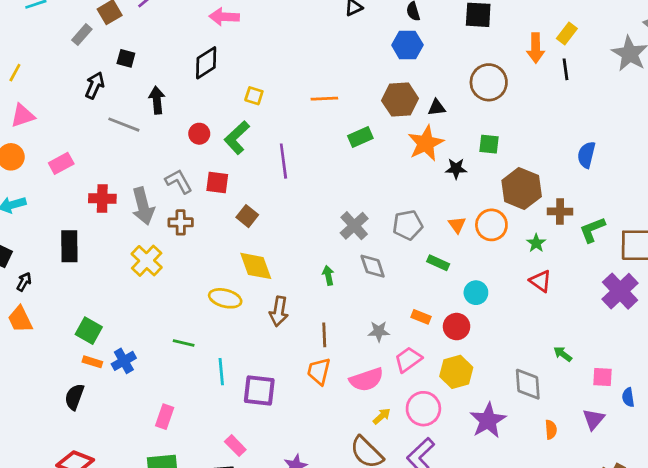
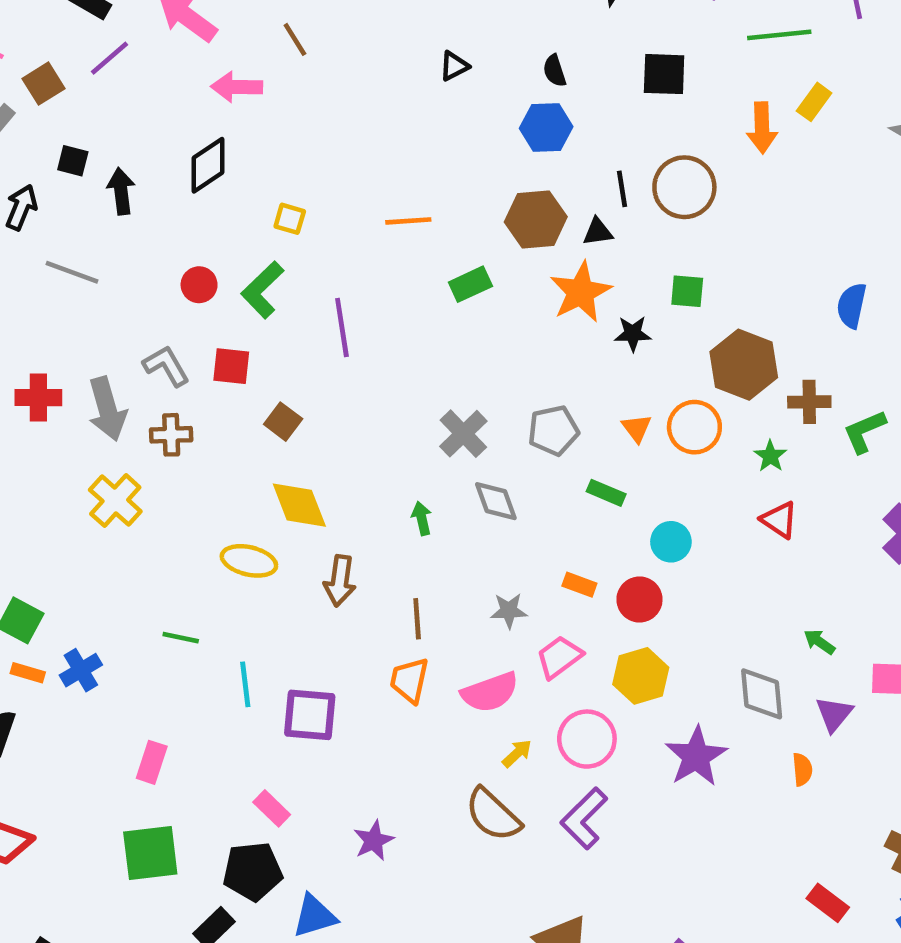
black line: (566, 69) -> (622, 189), moved
black arrow: (157, 100) -> (121, 191), moved
purple triangle: (594, 419) -> (834, 714), moved

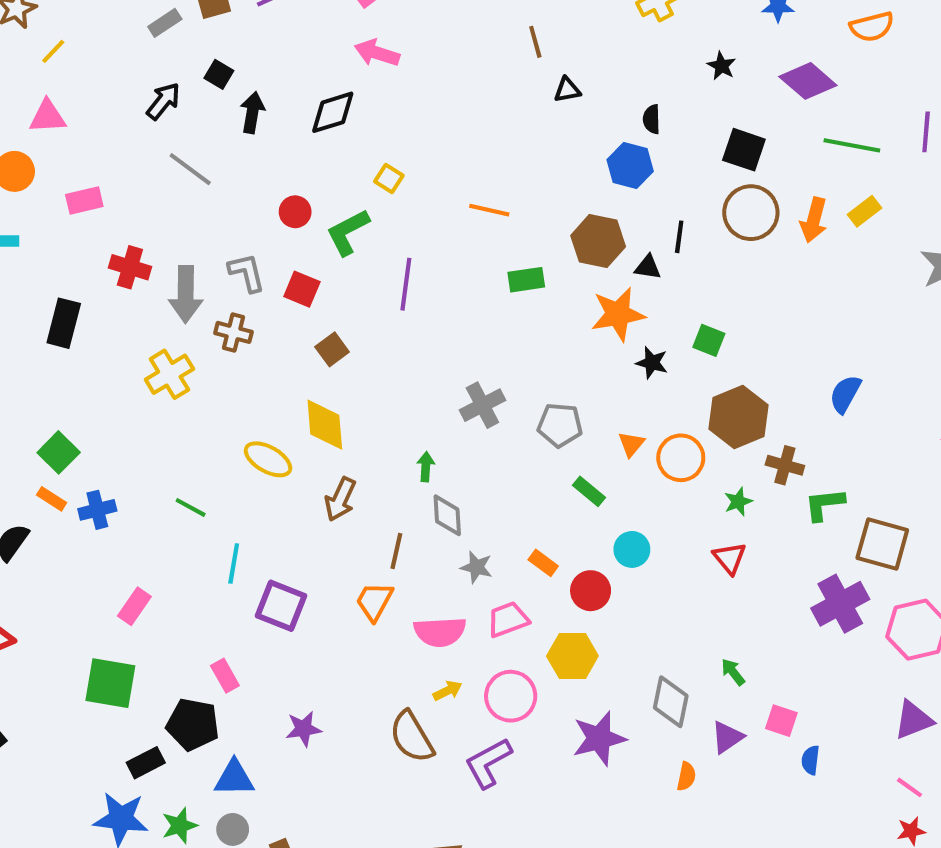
brown line: (295, 39) -> (535, 42), moved
brown circle: (684, 187) -> (751, 213), moved
gray diamond: (496, 501) -> (447, 515), moved

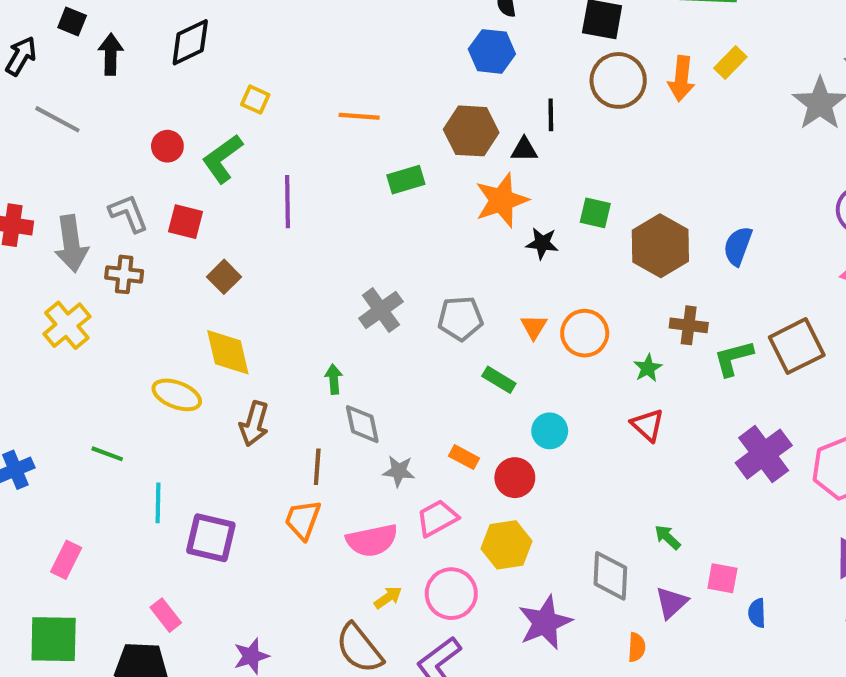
brown hexagon: (739, 417) -> (660, 246), moved
brown square: (882, 544) -> (797, 346), moved, turned -34

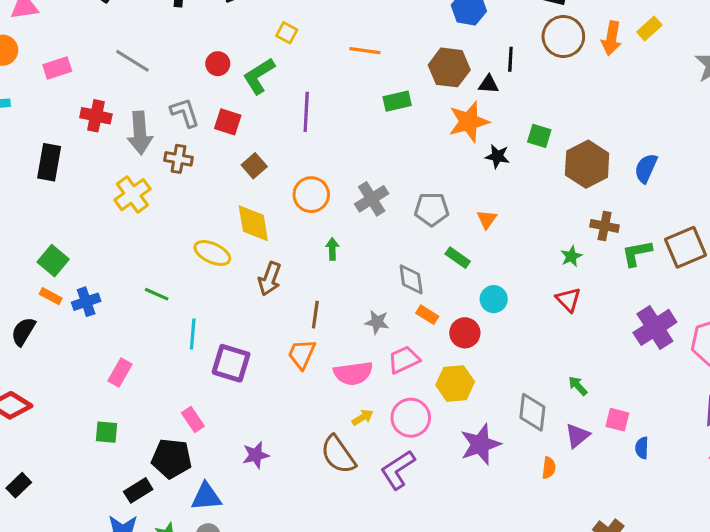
gray line: (57, 119) -> (132, 61), moved
orange circle: (585, 333) -> (311, 195), moved
gray diamond: (362, 424) -> (411, 279), moved
green square: (54, 639) -> (106, 432), size x0.6

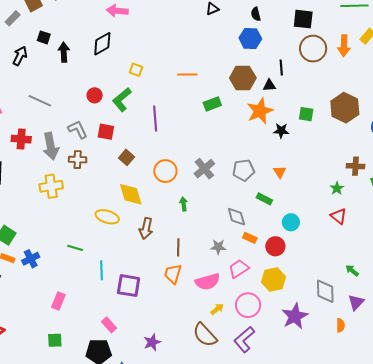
brown hexagon: (587, 164) -> (345, 108), moved
yellow cross: (132, 195) -> (51, 186), turned 35

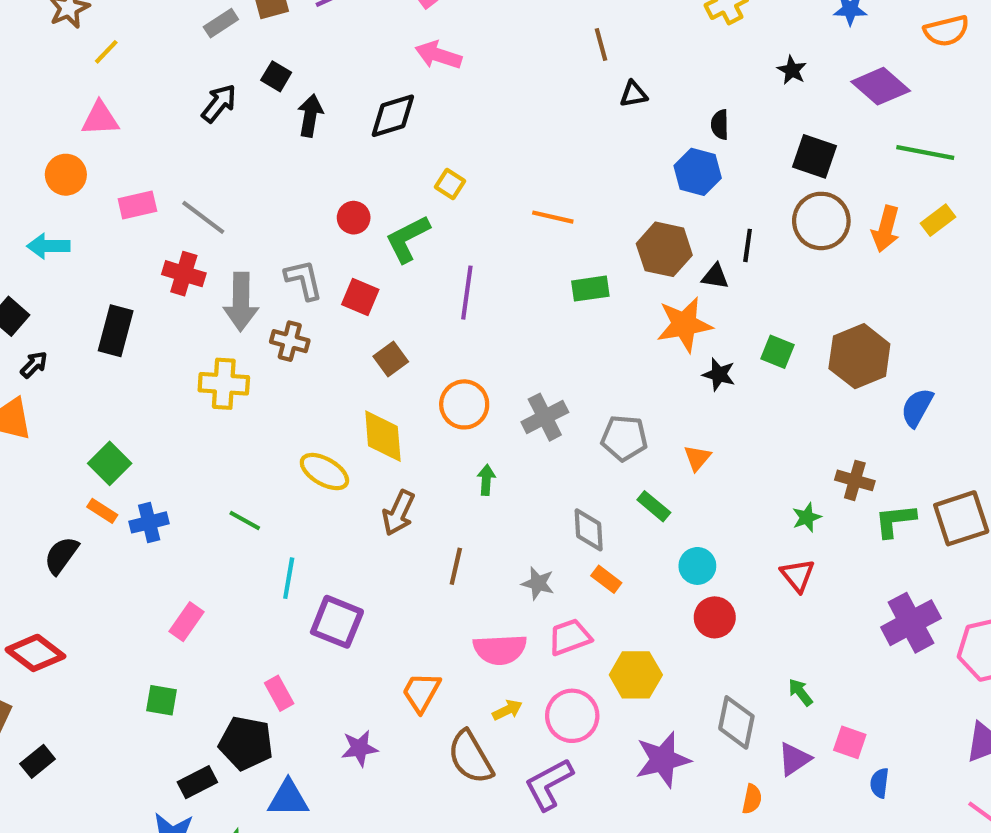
gray line: (40, 101) -> (203, 217), moved
red circle: (275, 246) -> (715, 617), moved
orange trapezoid: (173, 274) -> (421, 692), moved

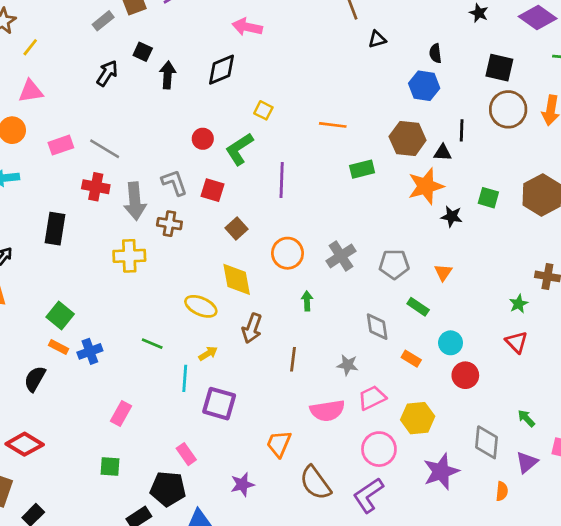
orange rectangle: (606, 579) -> (411, 359), moved
yellow arrow: (507, 710) -> (208, 353), moved

